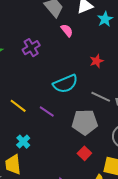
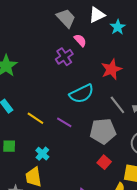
purple cross: (31, 48) -> (64, 57), moved
red star: (97, 61) -> (111, 69), size x1.5
gray line: (101, 97) -> (117, 105), turned 30

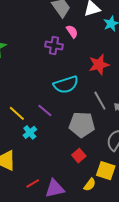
purple cross: (64, 57) -> (54, 46), turned 36
yellow line: (35, 118) -> (17, 113), moved
cyan cross: (42, 154) -> (30, 132), moved

